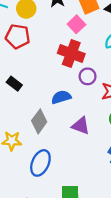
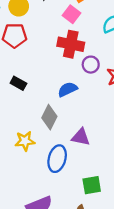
purple triangle: (81, 126) -> (81, 137), moved

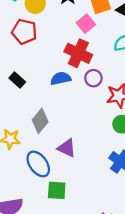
blue semicircle: (68, 89) -> (61, 78), moved
blue ellipse: (57, 159) -> (38, 164), turned -65
green square: (92, 185) -> (57, 190), moved

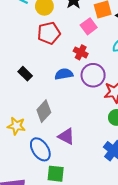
red pentagon: (24, 32) -> (49, 33), moved, turned -30
red cross: (78, 53) -> (81, 52), size x0.6
purple circle: (93, 78) -> (93, 75), size x1.5

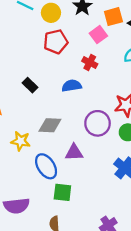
purple circle: (93, 75) -> (98, 123), moved
gray diamond: (44, 111) -> (50, 125), turned 50
purple triangle: (66, 136) -> (74, 152), turned -30

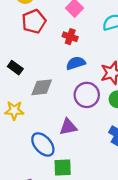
blue semicircle: (72, 86) -> (76, 63), moved
gray diamond: (50, 125) -> (42, 87), moved
yellow star: (21, 141) -> (14, 110), moved

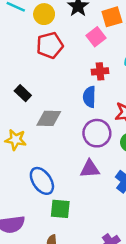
red cross: (70, 37) -> (100, 71), moved, turned -32
blue semicircle: (76, 63) -> (89, 97), turned -78
purple triangle: (68, 127) -> (90, 169), moved

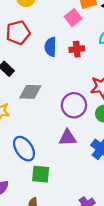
red pentagon: (50, 45) -> (18, 33), moved
blue semicircle: (89, 97) -> (51, 47), moved

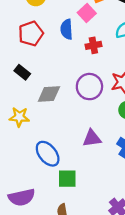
blue semicircle: (51, 47) -> (67, 29), moved
purple circle: (74, 105) -> (89, 87), moved

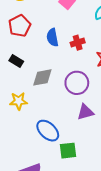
blue semicircle: (67, 29) -> (52, 37), moved
red cross: (93, 45) -> (78, 43), moved
purple circle: (89, 87) -> (77, 83), moved

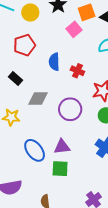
red cross: (78, 43) -> (77, 71), turned 32
purple triangle: (85, 112) -> (62, 147), moved
green square: (68, 151) -> (60, 169), moved

